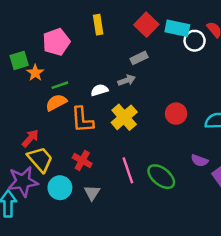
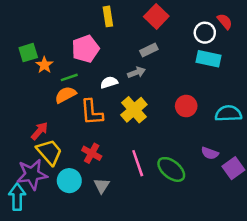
cyan rectangle: (177, 28) -> (209, 59), moved
pink pentagon: (56, 42) -> (85, 49), moved

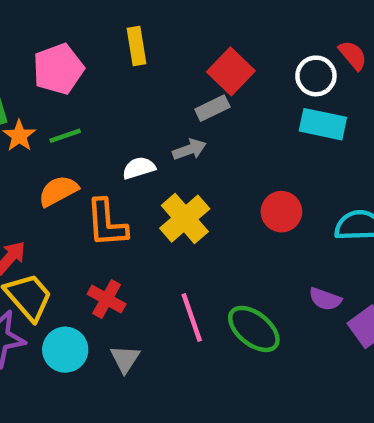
red square: (156, 16) -> (231, 71), moved
pink pentagon: (85, 49) -> (58, 69), moved
green line: (69, 77) -> (65, 136), moved

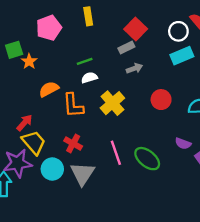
cyan rectangle: (323, 124) -> (182, 56), turned -35
green line: (65, 136) -> (85, 61), moved
gray arrow: (189, 150) -> (134, 68), moved
gray triangle: (125, 359) -> (82, 174), size x1.6

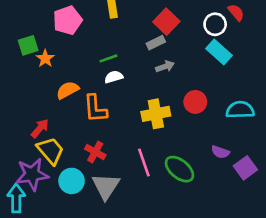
cyan rectangle: (182, 56) -> (219, 52), turned 65
yellow cross: (112, 103) -> (156, 114), moved, turned 30

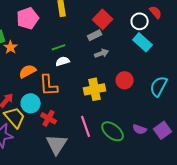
cyan semicircle: (240, 110) -> (159, 86), turned -60
purple semicircle: (220, 152) -> (140, 129), moved
cyan circle: (72, 181) -> (31, 103), moved

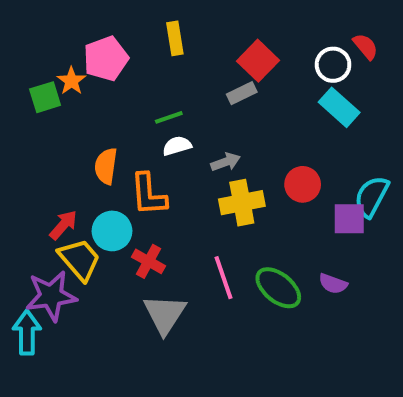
orange star: (11, 47) -> (71, 81), moved
gray arrow: (102, 53) -> (226, 162), moved
orange semicircle: (28, 71) -> (106, 166), turned -54
purple square: (163, 130) -> (349, 219), moved, turned 36

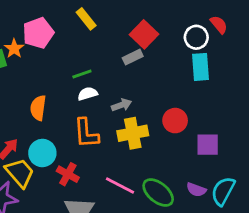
yellow rectangle: (175, 38) -> (86, 19), turned -30
cyan rectangle: (339, 107) -> (200, 67), turned 44
orange L-shape: (148, 194) -> (86, 133), moved
cyan semicircle: (372, 197) -> (223, 191), moved
pink line: (224, 278) -> (120, 185), turned -44

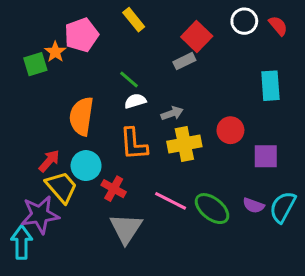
white circle: (196, 37) -> (244, 21), moved
cyan rectangle: (200, 67) -> (270, 86), moved
green line: (82, 74) -> (129, 79), turned 60
orange semicircle: (38, 108) -> (81, 116), size x1.4

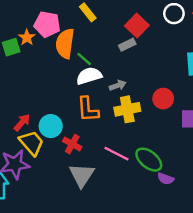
pink pentagon: (81, 35) -> (47, 24), turned 30
white semicircle: (135, 101) -> (89, 76), size x1.5
orange semicircle: (81, 116) -> (65, 43), moved
purple semicircle: (254, 205) -> (166, 179), moved

